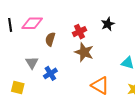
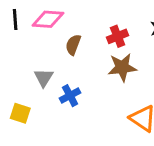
brown star: (84, 52) -> (122, 67), turned -30

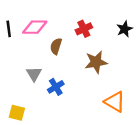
red cross: (118, 36) -> (84, 29), moved
yellow square: (20, 113) -> (17, 113), moved

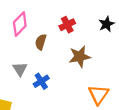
pink diamond: (35, 27) -> (20, 24), turned -45
orange triangle: (115, 102) -> (98, 94), turned 35

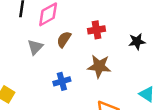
gray triangle: (20, 69) -> (35, 47), moved
blue cross: (41, 81) -> (62, 81), moved

